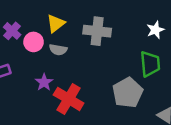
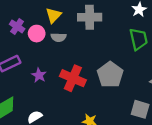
purple star: (44, 82) -> (39, 75), moved
gray pentagon: (128, 93) -> (110, 75), moved

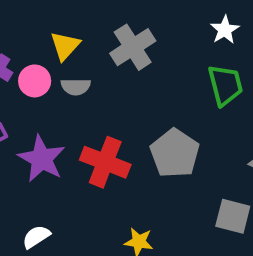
gray cross: (90, 17) -> (133, 47), turned -30
purple star: (39, 75) -> (42, 159), size x1.6

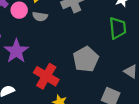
red cross: (105, 162) -> (46, 76), moved

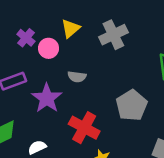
gray semicircle: (40, 16) -> (77, 77), moved

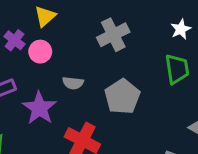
yellow triangle: (71, 28) -> (45, 16), moved
gray pentagon: (132, 105) -> (122, 97), moved

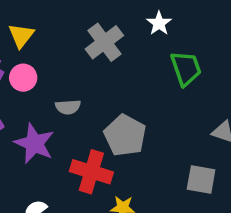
white star: (181, 29) -> (159, 23), moved
gray pentagon: (122, 97) -> (125, 135), moved

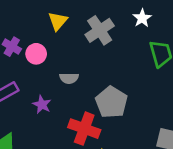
yellow triangle: (21, 36) -> (58, 21), moved
purple star: (34, 143) -> (42, 105), size x0.6

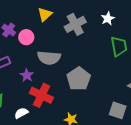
gray semicircle: (69, 78) -> (49, 58), size x1.6
red cross: (84, 129) -> (41, 95), moved

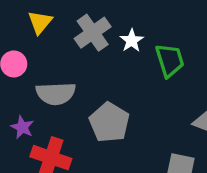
white star: (108, 19) -> (132, 41), moved

